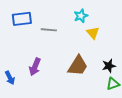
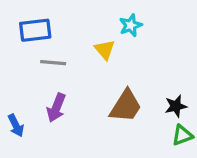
gray line: (49, 30) -> (53, 63), moved
yellow triangle: (93, 33) -> (105, 50), moved

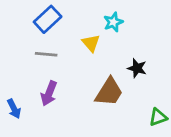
blue rectangle: (35, 30) -> (48, 19), moved, turned -36
black star: (176, 106) -> (137, 68), moved, turned 30

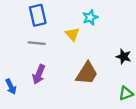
blue rectangle: (48, 19) -> (38, 15), turned -60
black star: (137, 68) -> (124, 57), moved

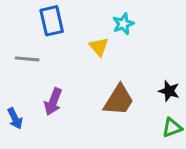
gray line: (37, 43) -> (27, 59), moved
black star: (124, 57) -> (169, 91), moved

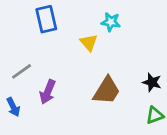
cyan star: (123, 24) -> (111, 22), turned 30
gray line: (27, 59) -> (22, 71), moved, turned -40

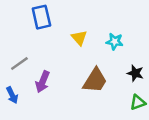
cyan star: (111, 22) -> (115, 41), moved

